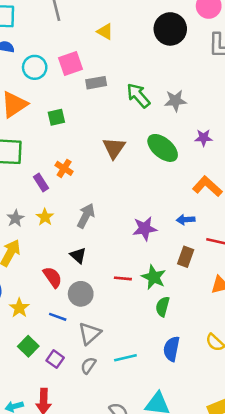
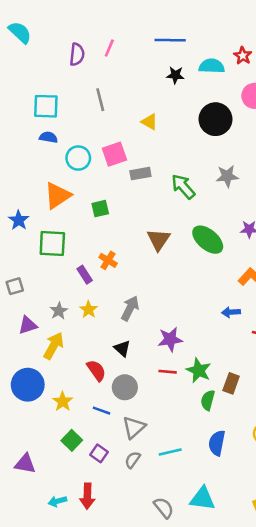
gray star: (175, 101) -> (227, 176), moved
purple star: (145, 229) -> (170, 339), moved
brown rectangle: (186, 257) -> (231, 383), moved

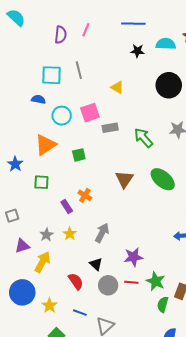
cyan square: (46, 106) -> (52, 75), moved
green square: (52, 244) -> (41, 182), size x0.7
gray circle: (125, 387) -> (108, 285), moved

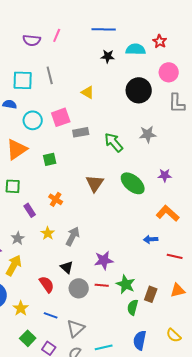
purple semicircle: (61, 35) -> (32, 40), turned 90
purple rectangle: (67, 206) -> (30, 210), moved
yellow star: (70, 234) -> (48, 233), moved

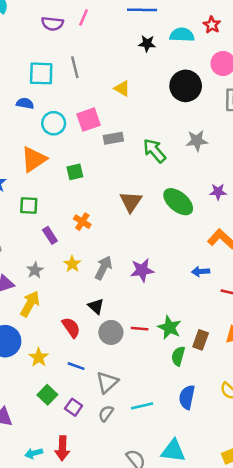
purple star: (104, 260) -> (142, 270), moved

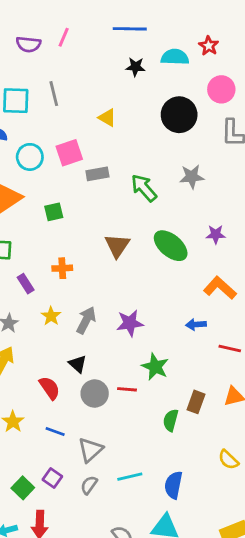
orange cross: (82, 222) -> (62, 268), turned -35
green star: (169, 327) -> (155, 367), moved
green square: (47, 395) -> (23, 488), moved
blue semicircle: (187, 397) -> (173, 485), moved

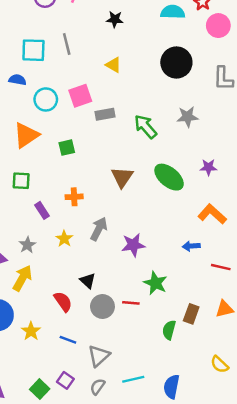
black star: (135, 67) -> (115, 19), moved
pink circle: (221, 89) -> (218, 26), moved
gray arrow: (86, 320) -> (99, 229), moved

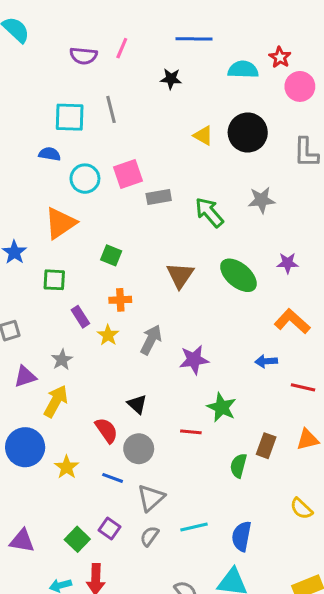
yellow triangle: (114, 65) -> (203, 136), moved
green square: (67, 148) -> (111, 255), moved, turned 35
yellow star: (64, 239) -> (108, 335), moved
gray circle: (102, 307) -> (139, 449), moved

